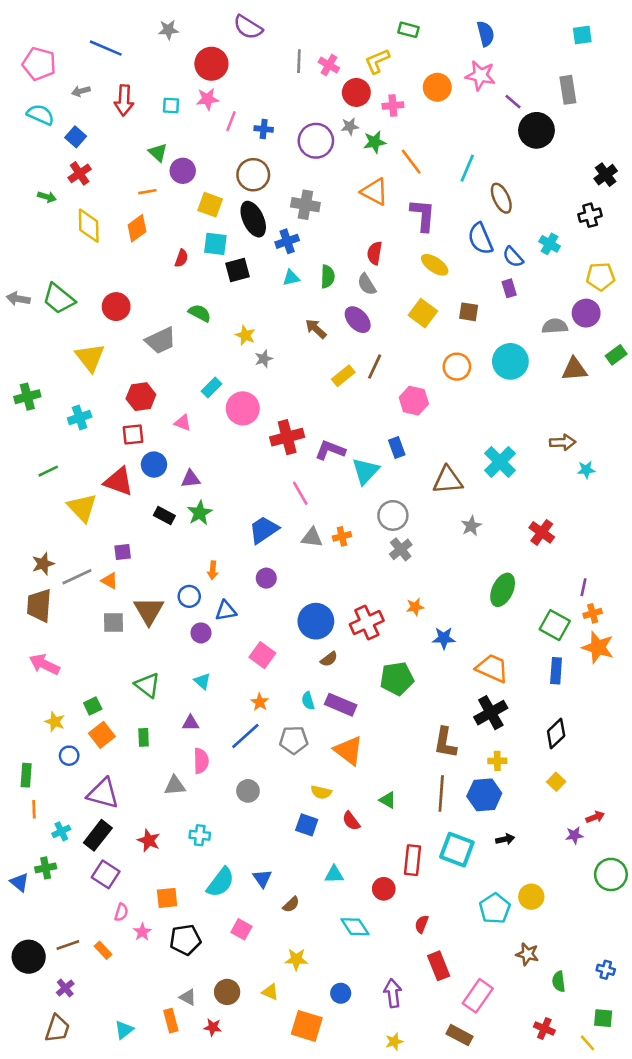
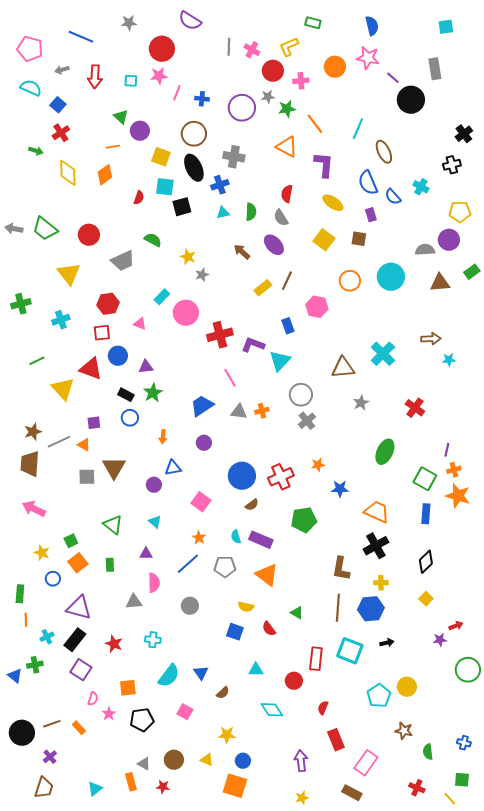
purple rectangle: (509, 288) -> (371, 215), moved
blue rectangle: (397, 448) -> (288, 326), moved
blue circle: (189, 596) -> (130, 418), moved
blue circle: (341, 993) -> (243, 761), moved

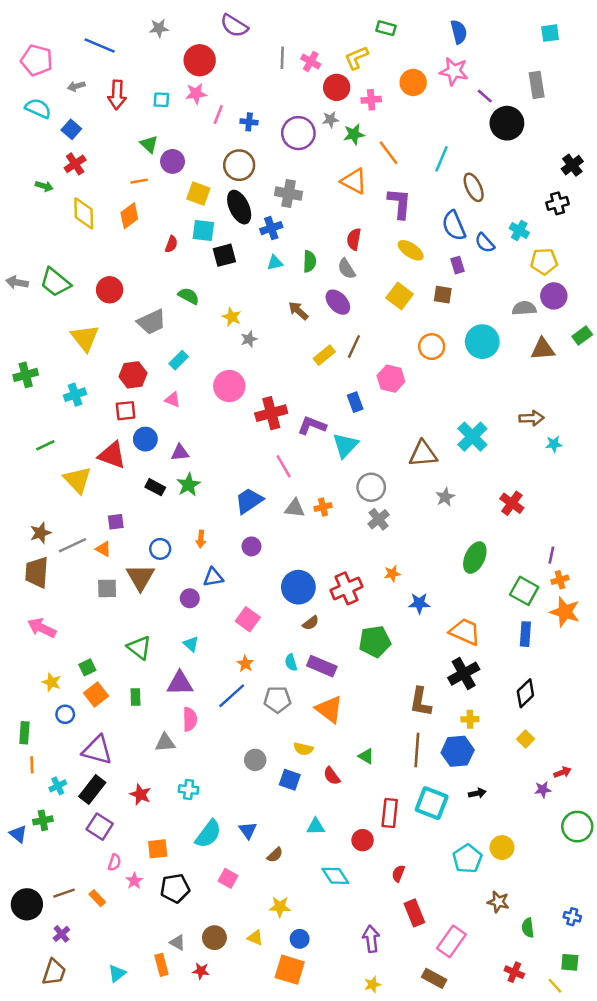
yellow pentagon: (460, 212) -> (544, 261), moved
cyan rectangle: (162, 297) -> (179, 360), moved
blue circle: (130, 418) -> (160, 549), moved
purple triangle: (146, 554) -> (180, 683), size x1.6
gray circle: (190, 606) -> (255, 760), moved

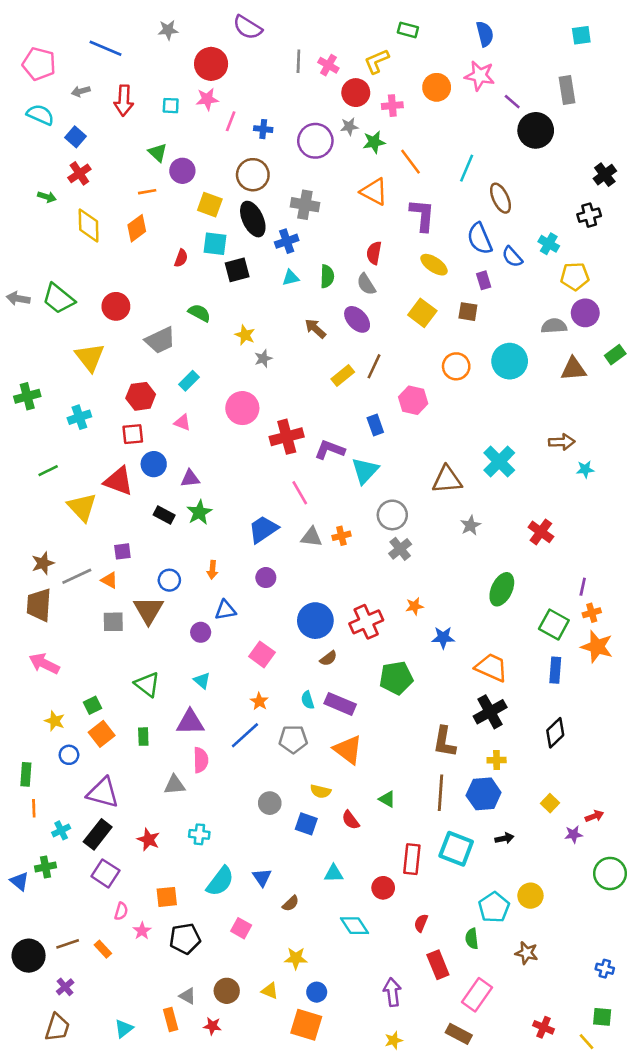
yellow square: (525, 739) -> (550, 803), moved
green semicircle: (528, 928) -> (472, 939), moved

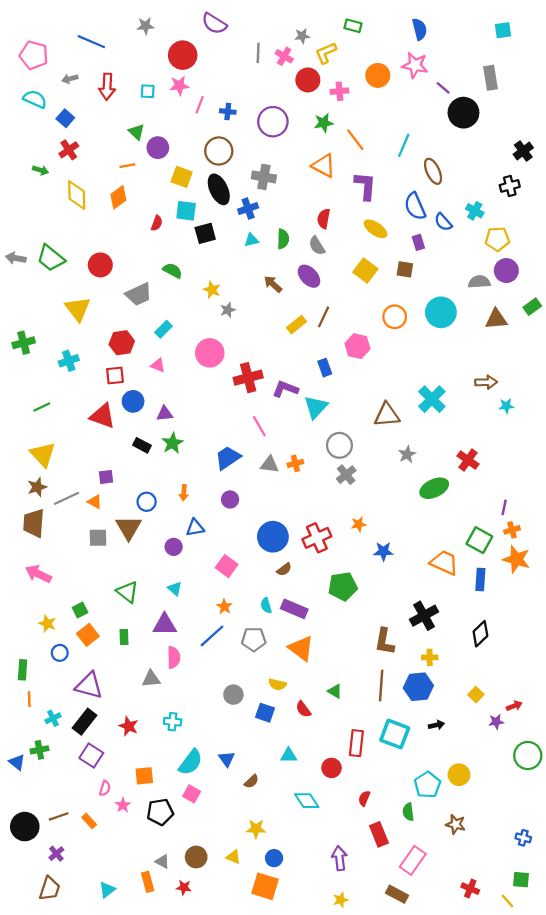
gray star: (349, 126) -> (302, 36), moved
yellow triangle: (82, 507) -> (43, 454), moved
green ellipse: (502, 589) -> (434, 488), moved, turned 40
orange trapezoid: (491, 667) -> (444, 563), moved
pink square: (241, 928) -> (192, 794), moved

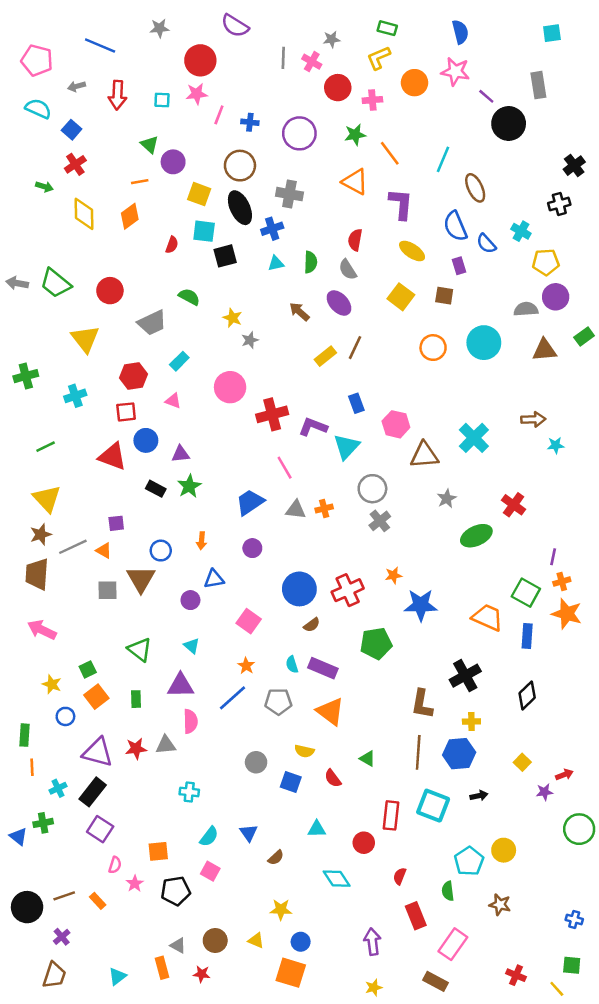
yellow L-shape: (326, 53) -> (379, 58), moved
pink hexagon: (357, 346) -> (396, 424), moved
blue star: (383, 551) -> (421, 605), size x1.5
red star: (129, 726) -> (136, 749), moved, turned -30
cyan semicircle: (191, 762) -> (209, 837), size x0.7

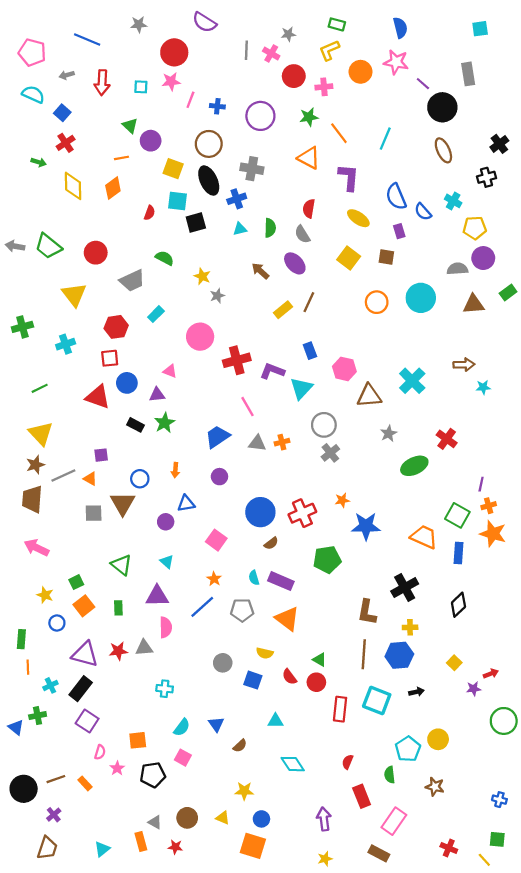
brown ellipse: (475, 188) -> (443, 150), moved
pink triangle: (173, 401) -> (170, 371), moved
red circle: (364, 843) -> (316, 682), moved

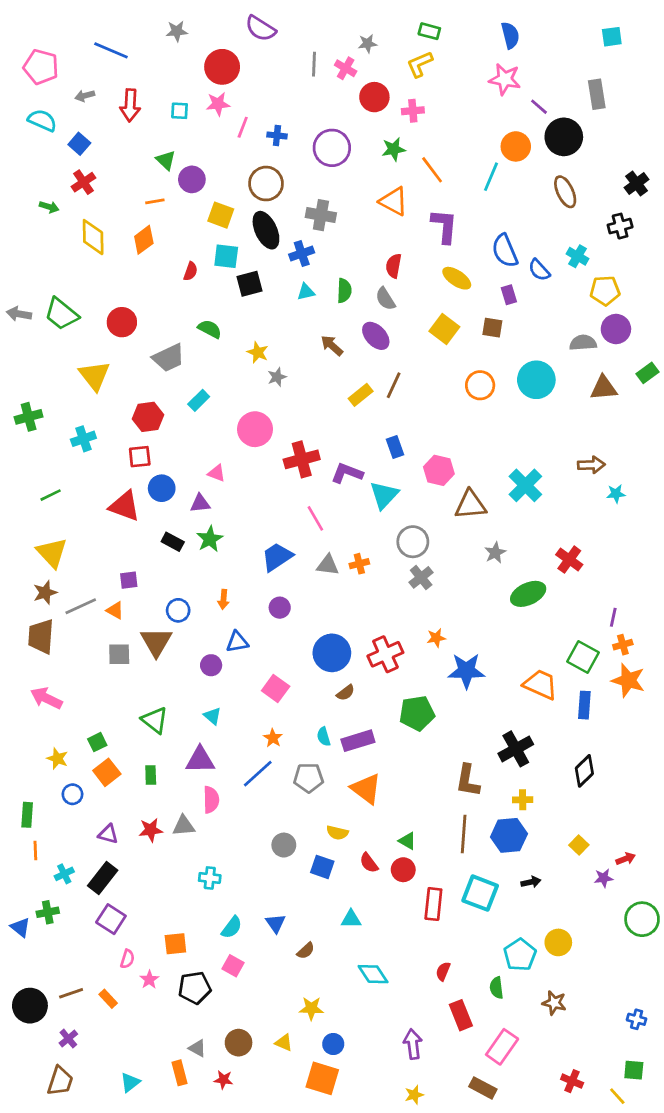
orange circle: (361, 72) -> (516, 146), moved
purple rectangle: (281, 581) -> (358, 741), turned -40
purple triangle: (85, 654) -> (108, 834), size x0.6

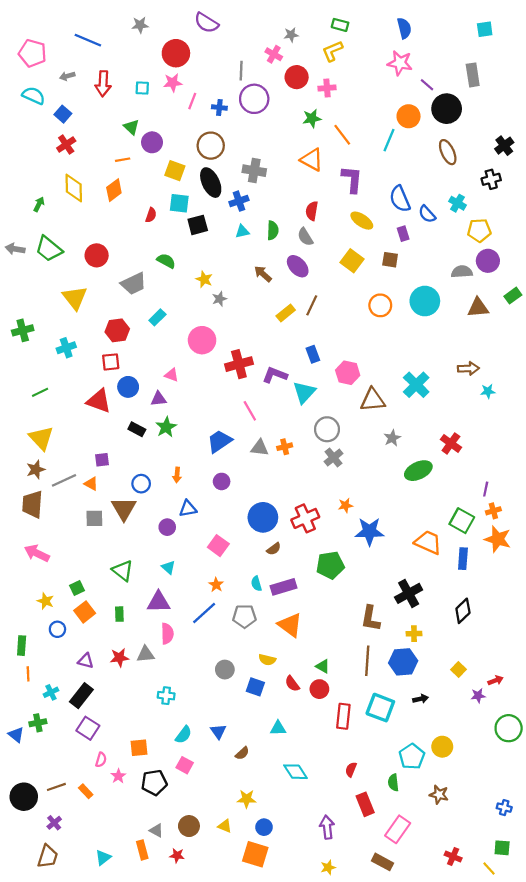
gray line: (314, 64) -> (241, 71), moved
purple circle: (332, 148) -> (254, 99), moved
green arrow: (49, 207) -> (39, 204), moved, turned -80

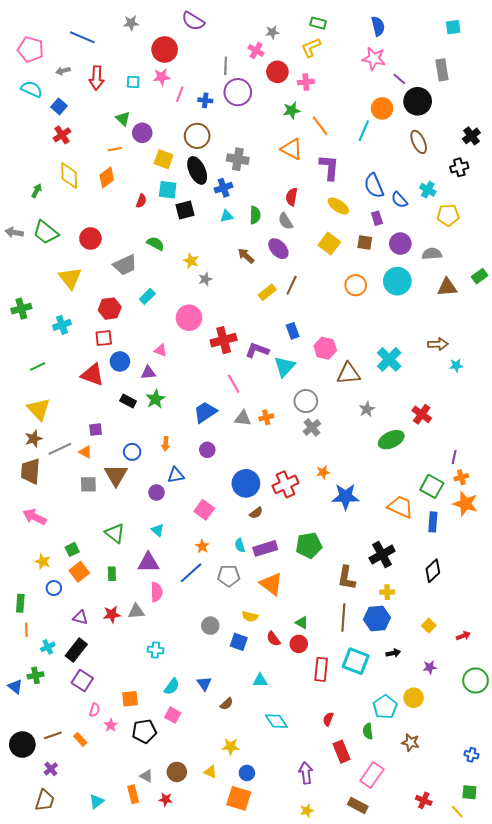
purple circle: (488, 261) -> (400, 244), moved
green pentagon: (330, 565) -> (309, 545), moved
purple star: (478, 696) -> (430, 667), moved

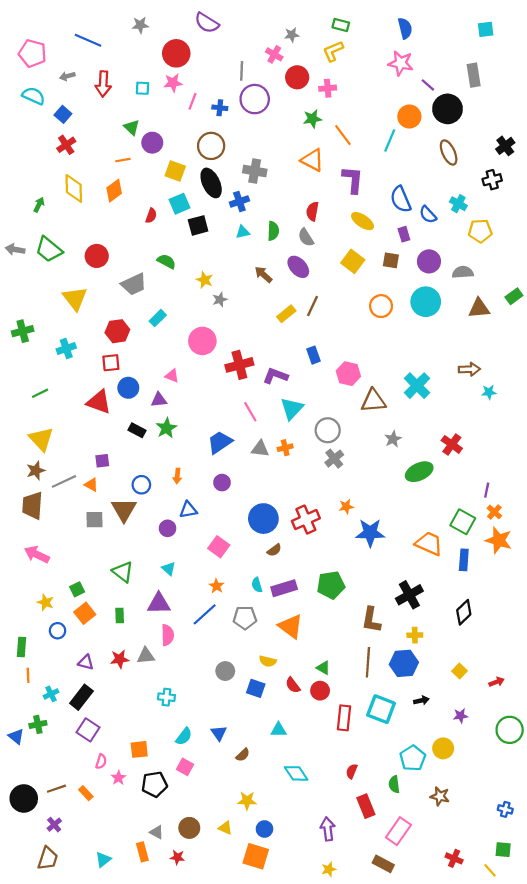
cyan square: (168, 190) -> (180, 204), turned -30
cyan triangle: (285, 367) -> (292, 408), moved
orange cross: (461, 477) -> (494, 512), turned -32

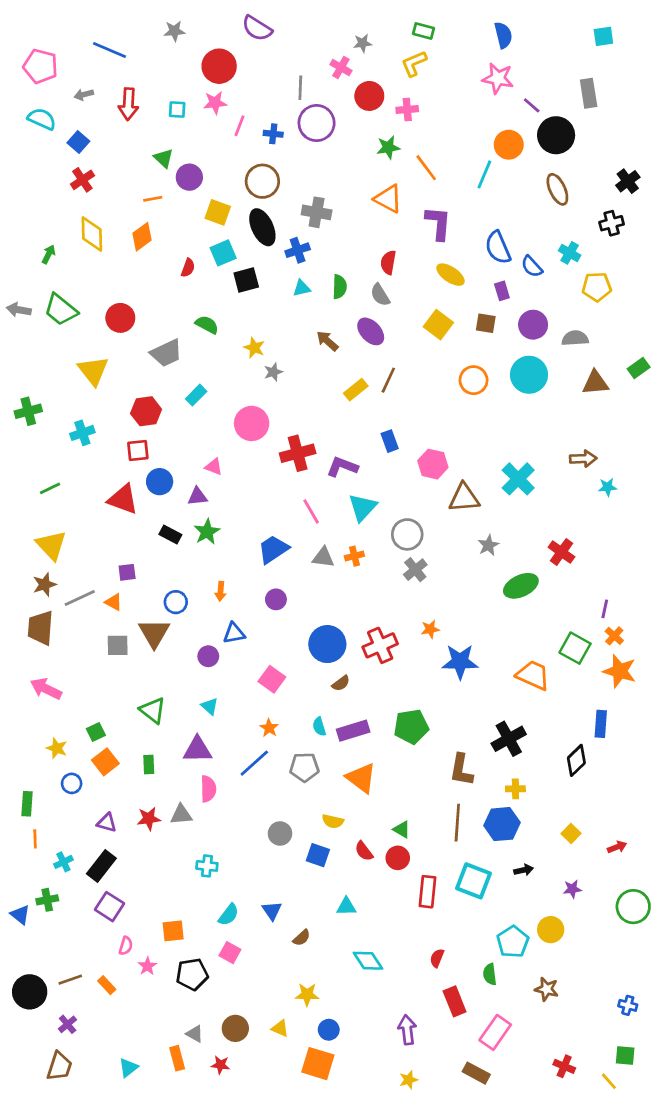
blue rectangle: (464, 560) -> (601, 724), moved

